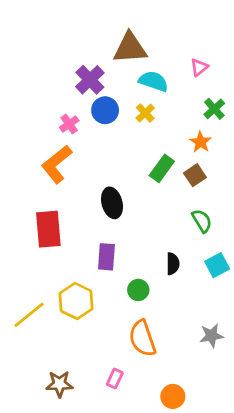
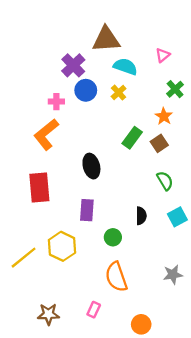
pink cross: (69, 124) -> (56, 102), turned 35

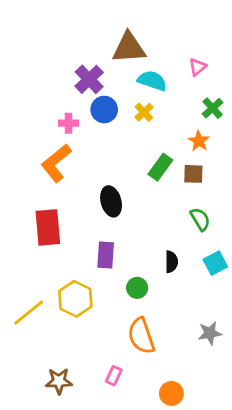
brown square: (159, 143) -> (193, 174), turned 36

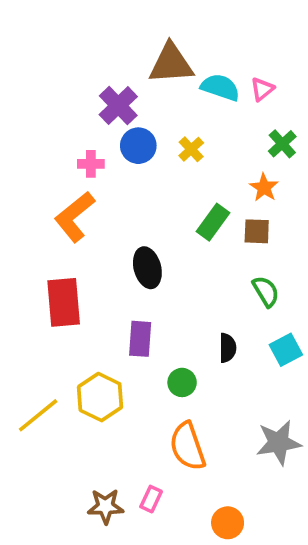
cyan semicircle: (152, 81) -> (220, 87), moved
gray star: (210, 333) -> (279, 443), size x1.4
brown star: (59, 381) -> (105, 506), moved

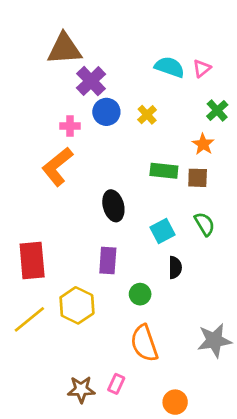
brown triangle: (171, 64) -> (64, 49), moved
green rectangle: (213, 222) -> (164, 171), turned 60
red rectangle: (64, 302) -> (32, 260), moved
cyan square: (286, 350) -> (162, 231), moved

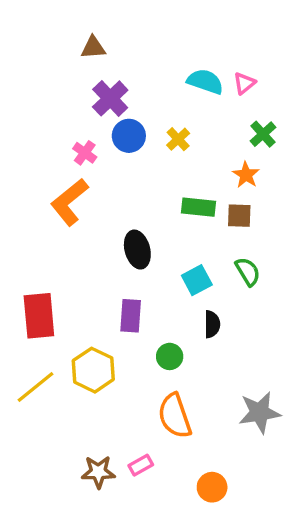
brown triangle: (64, 49) -> (93, 48), moved, size x0.6
pink cross: (70, 126) -> (85, 153), turned 36
pink rectangle: (116, 384) -> (141, 465), turned 36

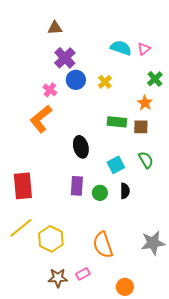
green circle: (170, 356) -> (100, 193), moved
yellow hexagon: (93, 370) -> (51, 239), moved

